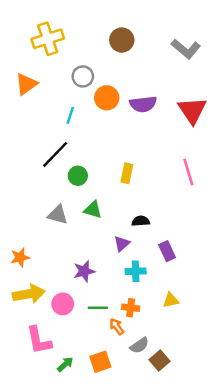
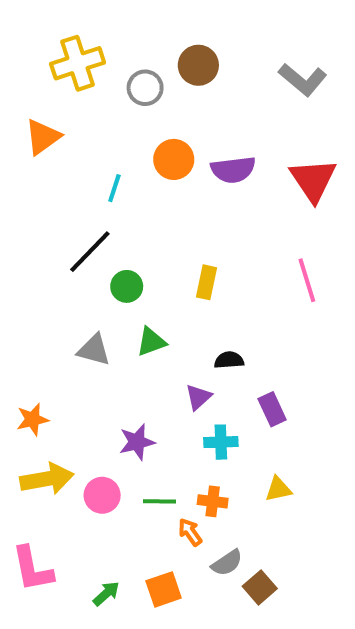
gray circle: (83, 76) -> (145, 88), moved
green triangle: (93, 210) -> (151, 342), turned -36
pink L-shape: (39, 340) -> (32, 569), moved

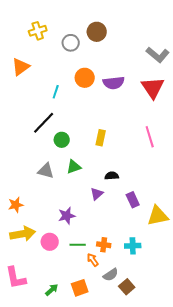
yellow cross: (78, 63) -> (38, 31), size x0.7
gray L-shape: (303, 80) -> (158, 55), moved
cyan cross: (221, 442) -> (133, 246), moved
yellow triangle: (278, 489) -> (158, 216), moved, size x1.6

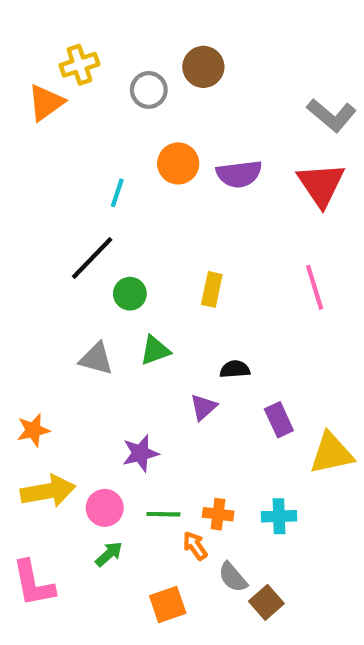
orange triangle: (21, 67) -> (46, 103), moved
gray semicircle: (111, 275) -> (233, 577), turned 84
green arrow: (52, 290) -> (109, 554), moved

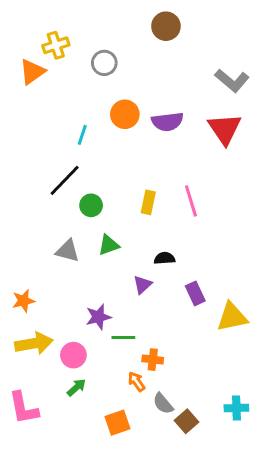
brown circle: (203, 67) -> (166, 26), moved
pink line: (315, 287) -> (191, 201), moved
green line: (163, 514) -> (123, 338), moved
cyan cross: (279, 516) -> (236, 408), moved

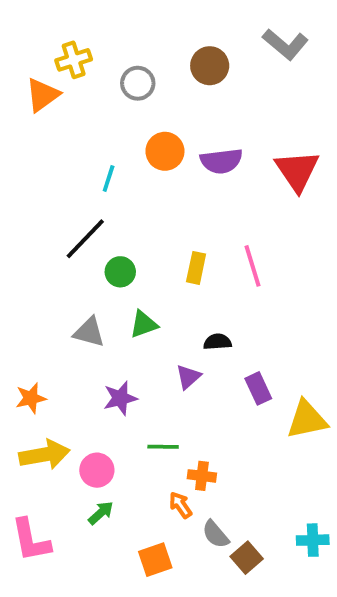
brown circle: (166, 26) -> (210, 66), moved
gray L-shape: (232, 81) -> (285, 44), moved
purple star: (98, 317) -> (120, 398), moved

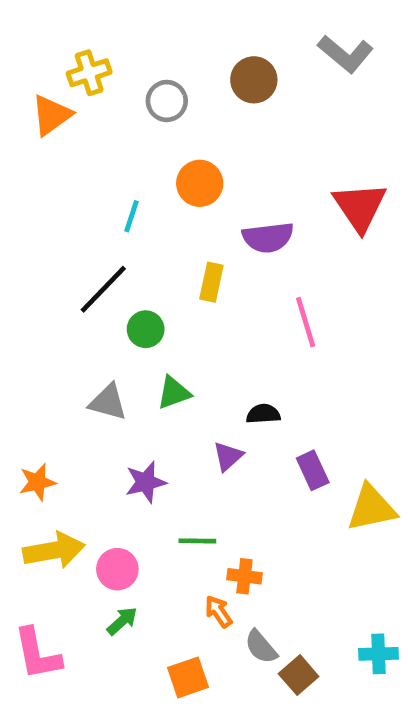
purple semicircle: (221, 161) -> (268, 237), moved
yellow rectangle: (196, 268) -> (211, 282), moved

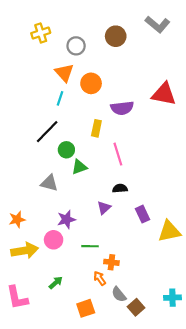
orange triangle: (51, 115) -> (64, 73), moved, turned -36
red triangle: (360, 207) -> (164, 94), turned -45
pink line: (306, 322) -> (118, 154), moved
green triangle: (174, 393) -> (79, 167), moved
pink circle: (117, 569) -> (54, 240), moved

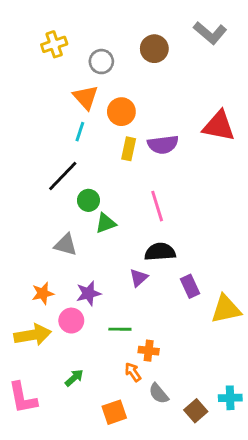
yellow rectangle: (96, 128) -> (129, 149), moved
black semicircle: (120, 188) -> (160, 252), size x1.5
orange star: (17, 219) -> (43, 293), moved
brown square: (136, 307) -> (196, 411), moved

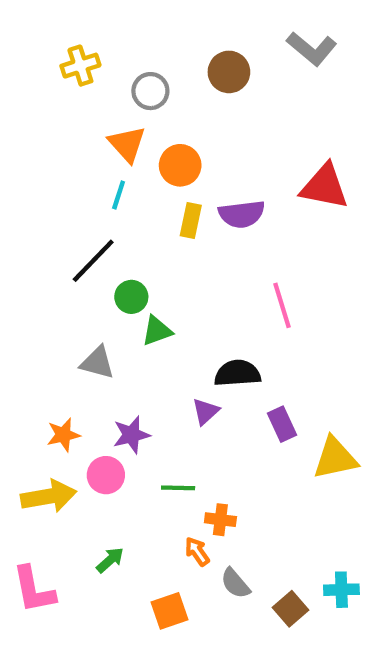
pink line: (157, 206) -> (282, 305), moved

